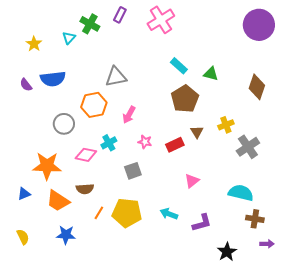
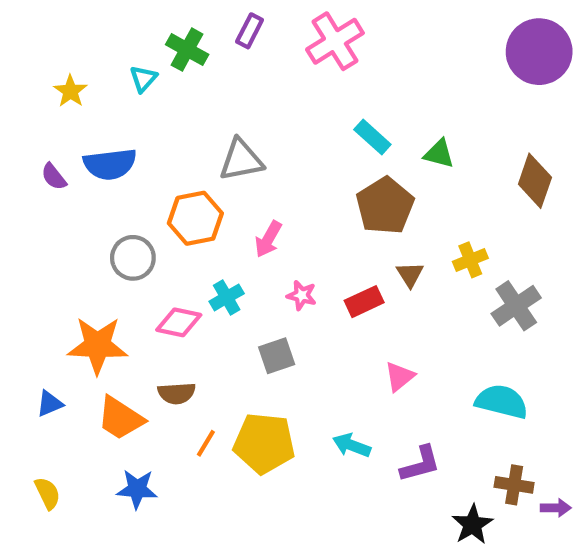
brown cross: (255, 219) -> (514, 485), moved

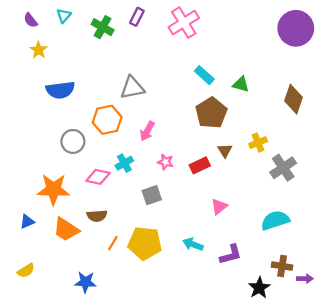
cyan triangle: (143, 79) -> (64, 16), moved
purple semicircle: (54, 177) -> (31, 20), moved
cyan semicircle: (502, 402) -> (275, 220), turned -32
blue star: (137, 489) -> (85, 282), moved
yellow semicircle: (47, 493) -> (26, 271), turned 84

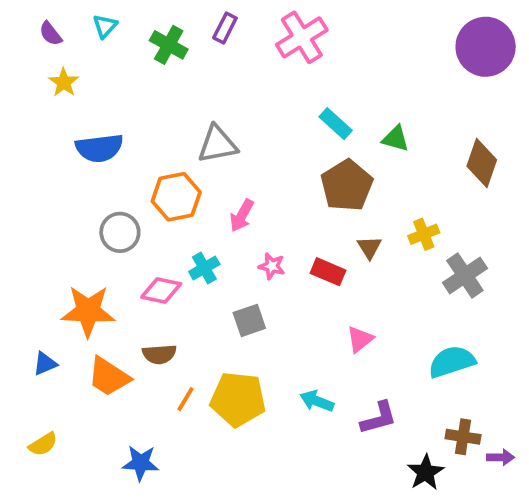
red rectangle: (200, 165) -> (328, 272), turned 48

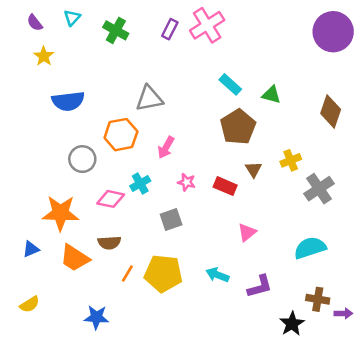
purple rectangle: (225, 28) -> (170, 29), moved

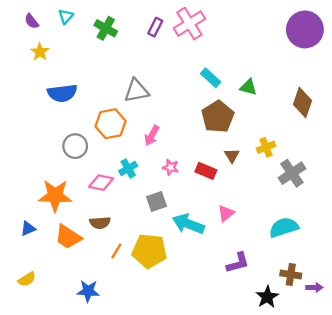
cyan arrow: (217, 275) -> (188, 224), moved, size x1.5

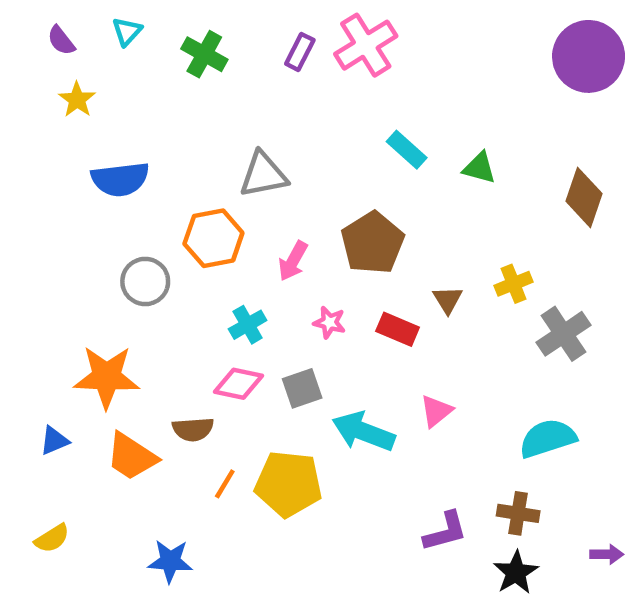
brown pentagon: (218, 117) -> (373, 243), moved
pink diamond: (101, 183) -> (238, 384), moved
purple L-shape: (238, 263) -> (445, 532), moved
brown cross: (291, 275) -> (518, 513), moved

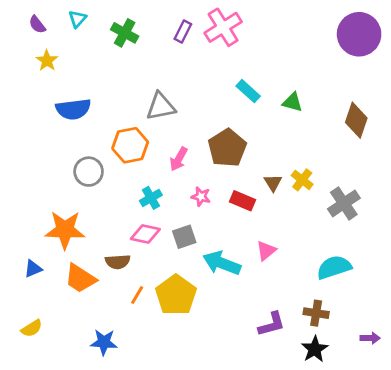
yellow cross: (514, 284) -> (302, 180), moved, turned -30
yellow pentagon: (288, 484) -> (176, 295), turned 30

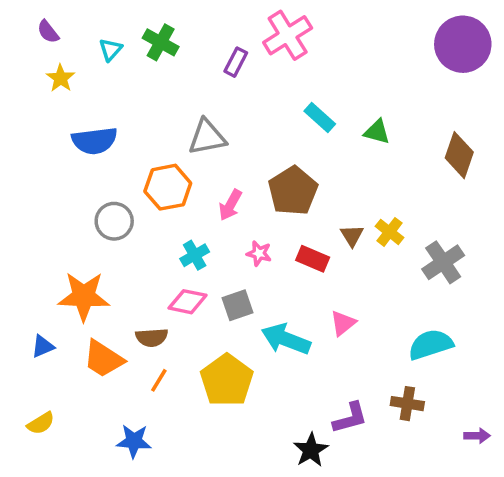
cyan triangle: (77, 19) -> (111, 50), moved
purple rectangle: (183, 31) -> (236, 62), moved
orange line: (137, 295) -> (159, 380), moved
black star: (315, 349) -> (311, 450), moved

